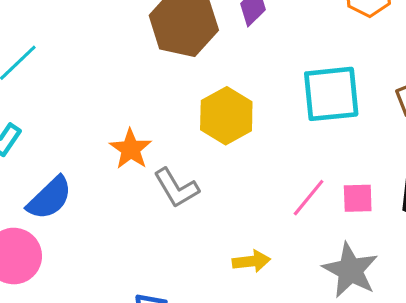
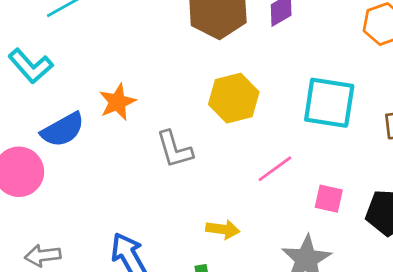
orange star: (131, 149) -> (117, 102), moved
pink line: (309, 198) -> (275, 169), moved

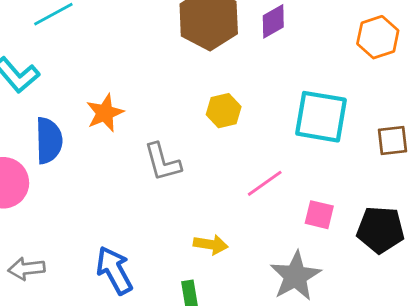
yellow hexagon: (234, 98) -> (224, 111), size x0.7
blue semicircle: (63, 130) -> (49, 141), turned -63

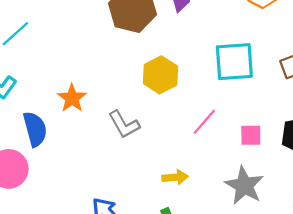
yellow hexagon: (224, 111) -> (160, 75), size x1.4

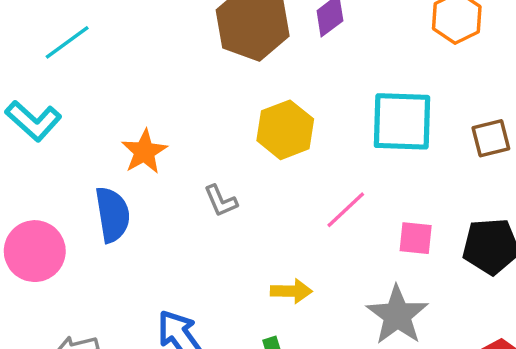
gray L-shape: (124, 124) -> (221, 201), size x0.7
blue semicircle: (35, 129) -> (112, 215), moved

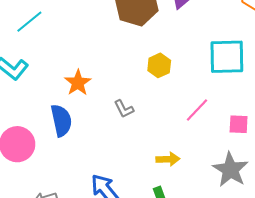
yellow hexagon: (285, 130) -> (159, 65), size x0.7

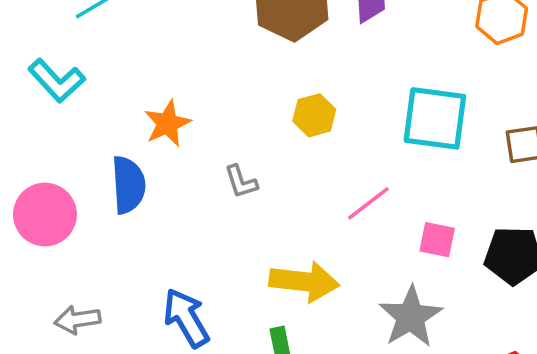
yellow arrow: (168, 159) -> (304, 281), size x1.6

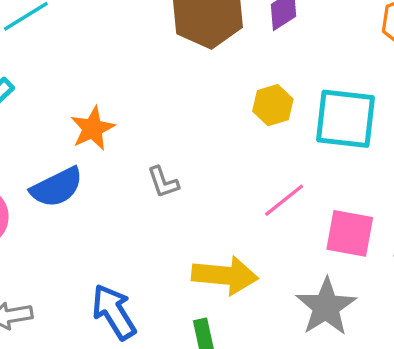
yellow hexagon: (314, 115) -> (273, 105), moved
blue semicircle: (128, 185) -> (57, 187), turned 68
pink square: (437, 240) -> (350, 233), size x1.4

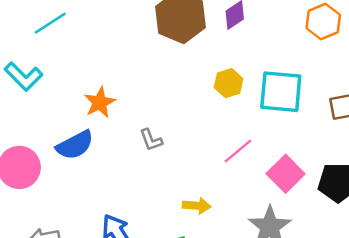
pink square: (350, 233) -> (286, 174), turned 36
yellow arrow: (225, 275) -> (197, 206), size x0.6

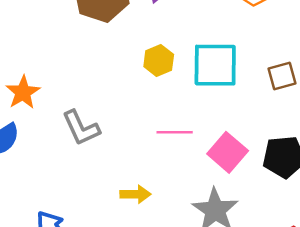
gray L-shape: (151, 140) -> (81, 128), size x1.5
pink line: (238, 151) -> (175, 132), turned 44

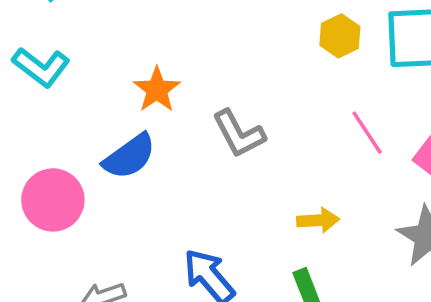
pink line: (175, 132) -> (367, 133), turned 60

